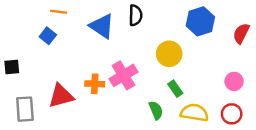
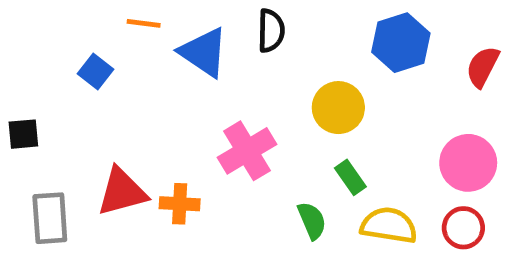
orange line: (59, 12) -> (144, 23), moved
pink circle: (234, 81) -> (468, 163), size x1.5
orange cross: (95, 84) -> (180, 204), moved

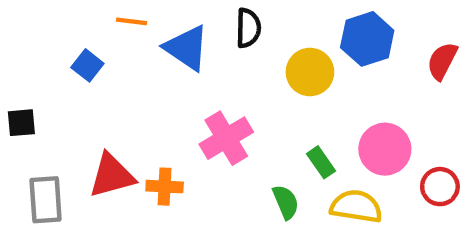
yellow circle: (338, 108) -> (310, 72), moved
pink circle: (468, 163) -> (385, 149), moved
red circle: (463, 228) -> (440, 187), moved

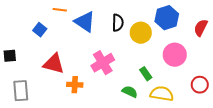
black semicircle: (248, 28) -> (118, 23), moved
pink circle: (385, 149) -> (175, 55), moved
red triangle: (112, 176) -> (54, 64), moved, turned 30
green semicircle: (286, 202) -> (130, 92), turned -42

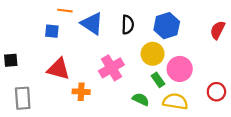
blue hexagon: (167, 18) -> (167, 26), moved
blue square: (40, 30) -> (52, 31), moved, turned -32
yellow circle: (141, 33) -> (153, 54), moved
pink circle: (175, 55) -> (180, 69), moved

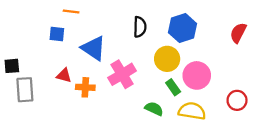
blue triangle: (92, 23) -> (94, 48), moved
red triangle: (58, 69) -> (64, 75), size x0.6
orange cross: (81, 92) -> (85, 87), moved
gray rectangle: (23, 98) -> (25, 90), moved

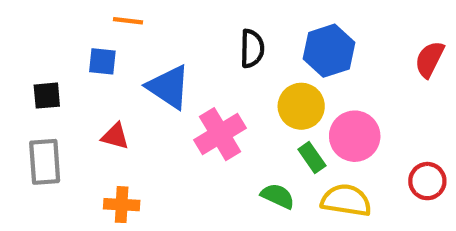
black square: (12, 66) -> (47, 96), moved
orange cross: (85, 87) -> (122, 205), moved

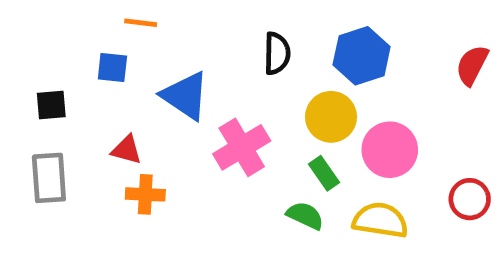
green rectangle: (312, 158) -> (324, 173), moved
orange cross: (122, 205) -> (145, 194), moved

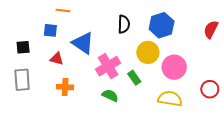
red triangle: (127, 150) -> (57, 59), moved
green rectangle: (324, 173) -> (134, 78), moved
green semicircle: (305, 216) -> (110, 95), moved

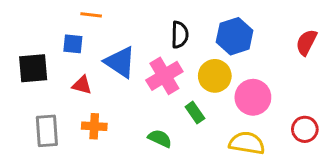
black square: (23, 47) -> (33, 68), size x1.5
pink cross: (108, 66) -> (164, 76), moved
gray rectangle: (22, 80) -> (47, 131), moved

